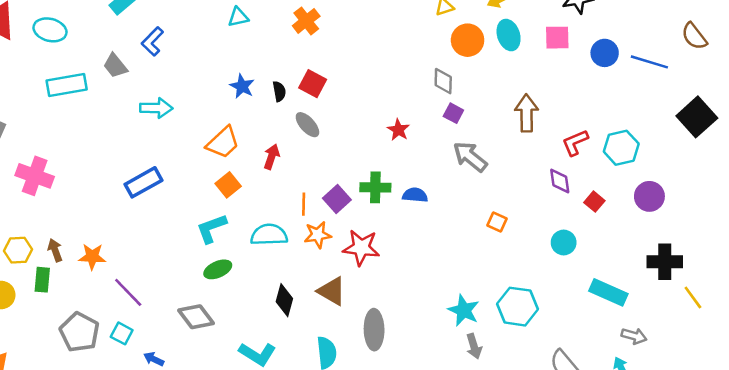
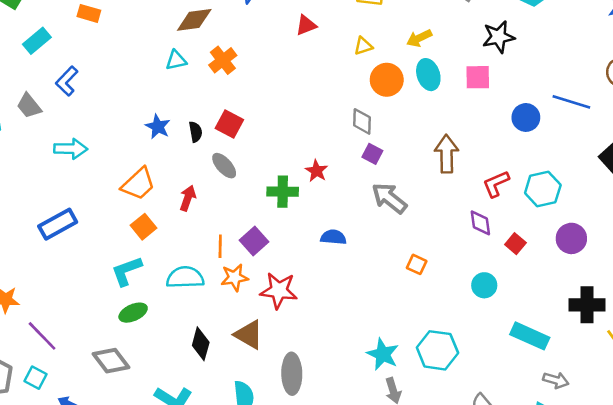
cyan triangle: (238, 17) -> (176, 60), moved
blue circle: (605, 53) -> (526, 117), moved
green cross: (375, 187) -> (283, 192), moved

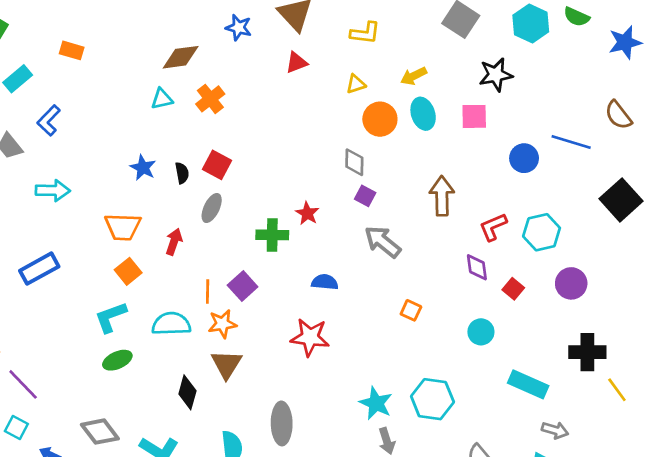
gray ellipse: (224, 166) -> (212, 208), turned 68
orange trapezoid: (138, 184) -> (123, 227), turned 45
red star: (279, 290) -> (310, 337), moved
brown triangle: (249, 335) -> (226, 364), moved, turned 32
gray diamond: (111, 361) -> (100, 432), moved

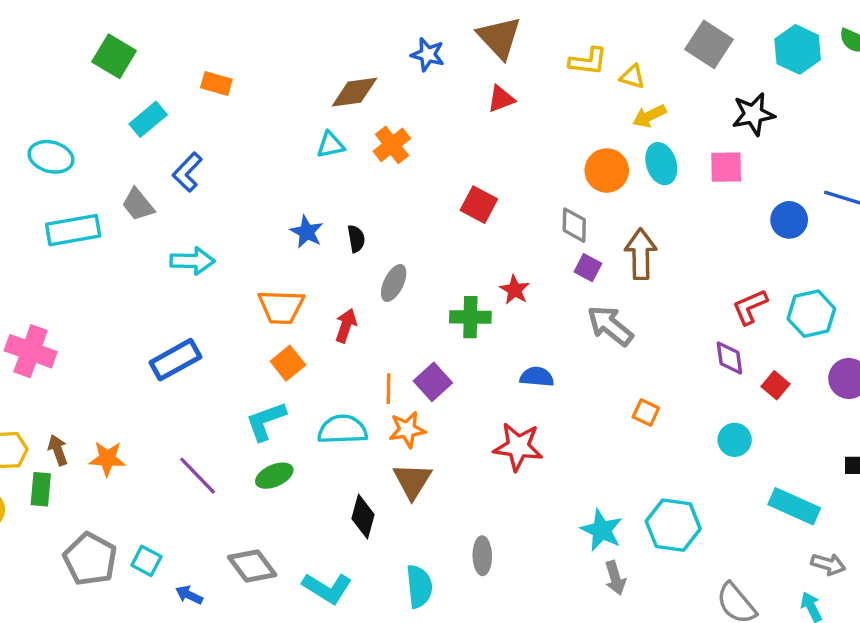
yellow triangle: (356, 84) -> (632, 77), moved, turned 35
red square: (217, 165) -> (479, 205), moved
brown arrow: (442, 196) -> (641, 254), moved
purple line: (23, 384) -> (198, 476), moved
gray ellipse: (282, 423) -> (482, 556), size x0.7

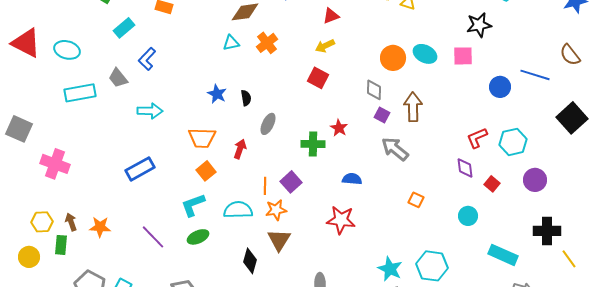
yellow arrow: (649, 116) -> (325, 46), moved
cyan ellipse: (661, 164) -> (425, 54), turned -45

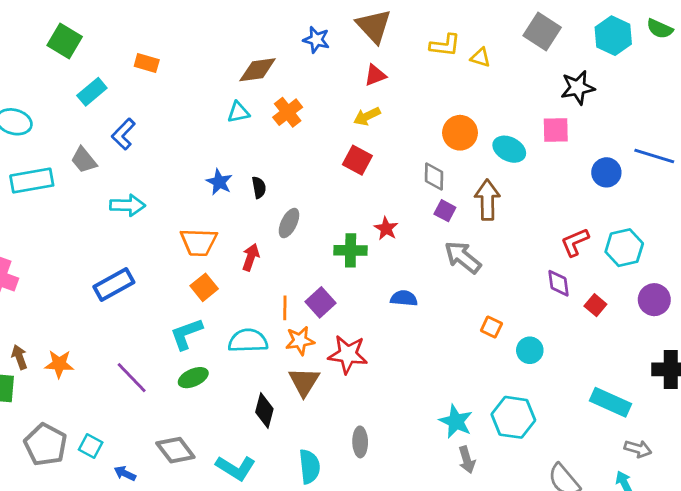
cyan ellipse: (425, 54) -> (509, 149), moved
cyan circle: (468, 216) -> (530, 350), moved
red star: (341, 220) -> (348, 354), moved

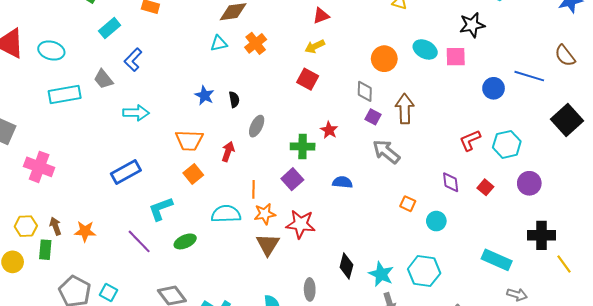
cyan ellipse: (509, 149) -> (425, 49), moved
purple diamond: (559, 283) -> (451, 182), moved
purple square: (320, 302) -> (292, 179), moved
cyan L-shape: (186, 334) -> (161, 209), moved
black diamond: (264, 410) -> (346, 266), moved

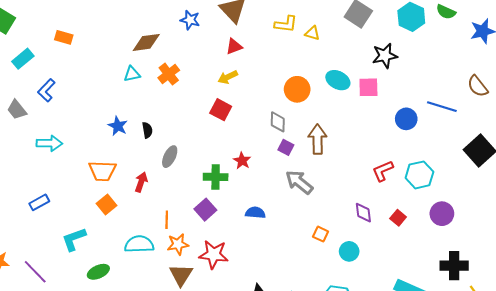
blue rectangle: (126, 172) -> (39, 202), size x0.7
purple line: (139, 241) -> (35, 272), moved

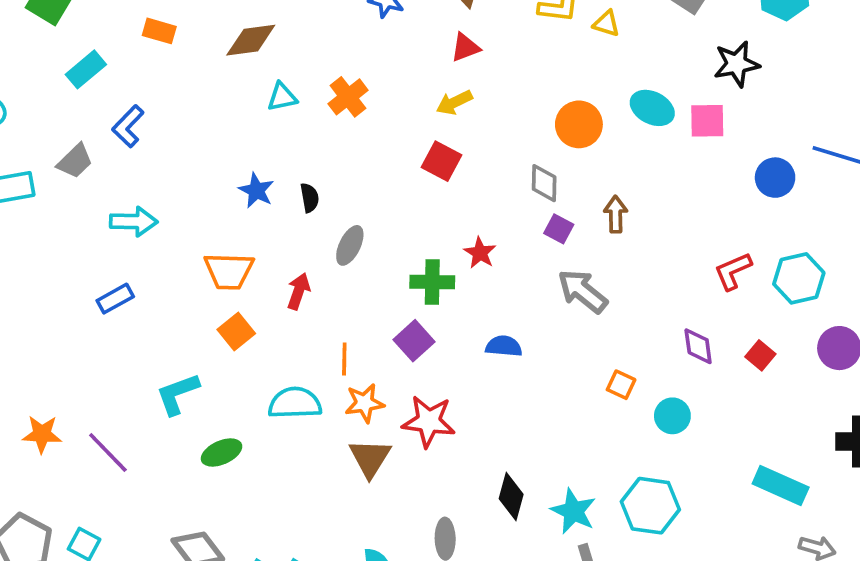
brown diamond: (146, 42) -> (251, 40), moved
gray trapezoid: (17, 110) -> (75, 161), turned -95
brown arrow: (318, 139) -> (616, 214), size x0.7
blue rectangle: (39, 202) -> (115, 299), moved

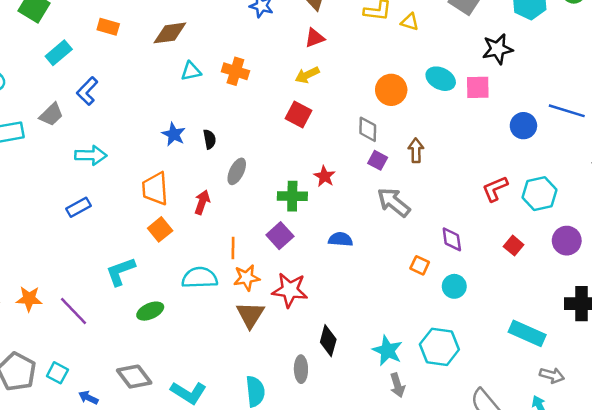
orange cross: (348, 97) -> (235, 71), turned -35
orange trapezoid: (229, 271) -> (155, 189), turned 84
purple diamond: (698, 346) -> (452, 239), moved
black diamond: (511, 496) -> (328, 341), moved

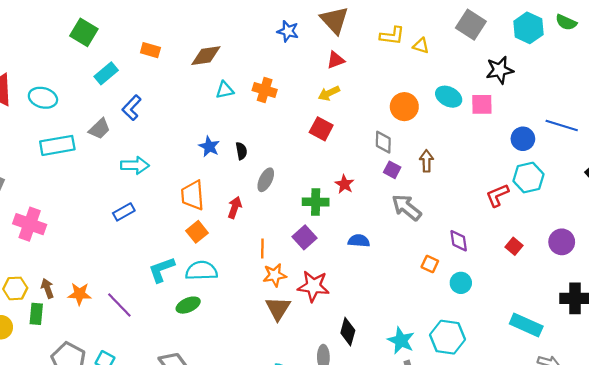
cyan hexagon: (540, 194) -> (528, 178), moved
cyan semicircle: (200, 278) -> (201, 271), moved

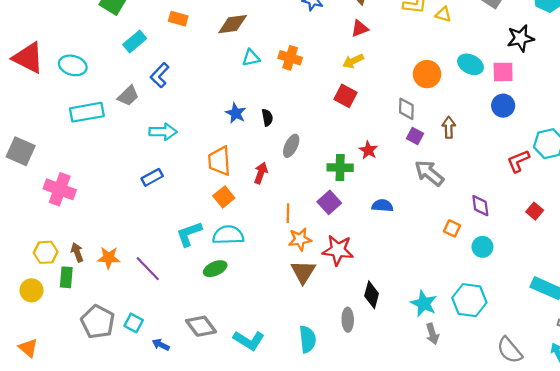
blue circle: (523, 139) -> (503, 106), moved

